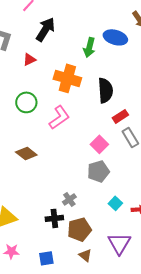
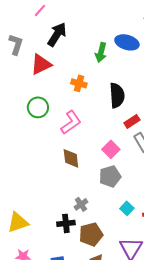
red triangle: (29, 59) -> (41, 64), size x1.6
orange cross: (67, 78) -> (79, 83), size x0.6
brown diamond: (26, 153) -> (71, 158), moved, turned 45

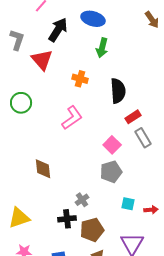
blue ellipse: (127, 42) -> (93, 19), moved
red triangle: (41, 64) -> (42, 60), turned -45
green circle: (38, 107) -> (21, 103), moved
brown diamond: (71, 158) -> (43, 169), moved
cyan square: (127, 208) -> (128, 204), turned -32

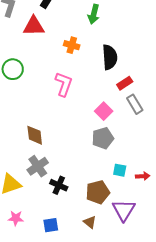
red triangle: (42, 60) -> (34, 26), turned -50
pink L-shape: (72, 118) -> (64, 84), turned -35
gray cross: (82, 200) -> (38, 166), moved, size x1.5
black cross: (67, 219) -> (59, 185), turned 30
brown pentagon: (92, 230) -> (98, 192), moved

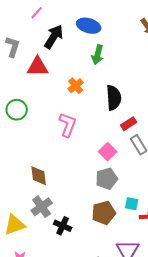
orange cross: (72, 45) -> (76, 86), turned 35
cyan square: (120, 170) -> (132, 204), moved
brown pentagon: (98, 192) -> (104, 213), moved

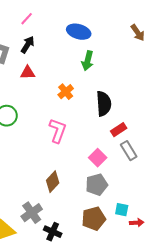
black arrow: (54, 37) -> (28, 45), moved, size x0.7
red triangle: (38, 67) -> (28, 73), size x0.7
brown diamond: (39, 176) -> (53, 182), moved, turned 50

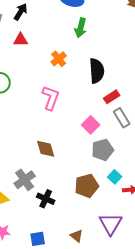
brown diamond: (53, 182) -> (46, 149), turned -60
gray pentagon: (97, 185) -> (103, 150), moved
cyan square: (122, 210) -> (115, 177), turned 32

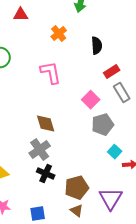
black semicircle: (97, 71) -> (97, 46), size x0.7
pink L-shape: (51, 98) -> (51, 73), turned -30
gray cross: (25, 180) -> (40, 150), moved
brown pentagon: (87, 186) -> (77, 188), moved

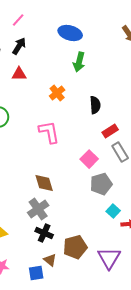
brown triangle: (77, 211) -> (50, 260), moved

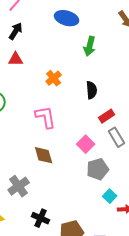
green arrow: (79, 62) -> (90, 46), moved
brown diamond: (44, 183) -> (44, 155), moved
gray cross: (38, 209) -> (19, 186), moved

